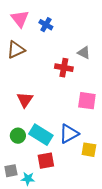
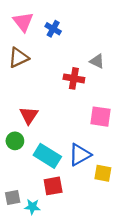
green circle: (18, 136) -> (15, 141), moved

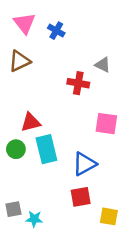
red triangle: (29, 115) -> (31, 122), turned 42
cyan rectangle: (47, 156) -> (46, 149), moved, turned 44
yellow square: (103, 173) -> (109, 216), moved
red square: (53, 186) -> (81, 197), moved

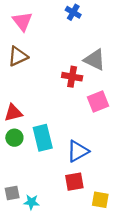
blue cross: (56, 31) -> (73, 12), moved
gray triangle: (103, 65) -> (95, 60), size x1.5
red triangle: (31, 122) -> (13, 113), moved
pink square: (106, 124) -> (98, 102), moved, turned -30

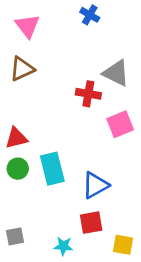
cyan star: (31, 202) -> (63, 246), moved

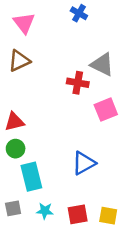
cyan rectangle: (52, 169) -> (31, 177), moved
red square: (91, 223) -> (78, 214), moved
cyan star: (63, 246) -> (45, 211), moved

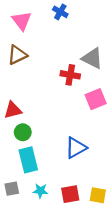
blue cross: (79, 13) -> (60, 12), moved
green circle: (16, 149) -> (23, 132), moved

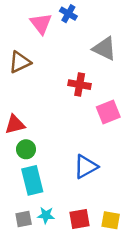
pink triangle: (22, 21) -> (41, 24), moved
gray triangle: (92, 58) -> (104, 48), moved
gray square: (12, 189) -> (24, 219), moved

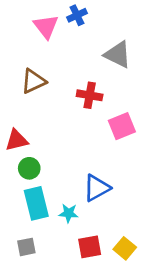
blue cross: (68, 14) -> (77, 15), turned 35
brown triangle: (20, 62) -> (33, 81), moved
cyan star: (46, 215) -> (69, 213), moved
yellow square: (111, 220) -> (125, 248), turned 30

